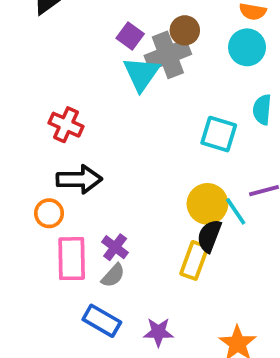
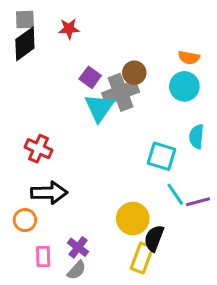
yellow circle: (207, 204) -> (133, 218), moved
cyan line: (236, 211) -> (175, 194), moved
pink rectangle: (72, 259) -> (43, 256), size x0.6

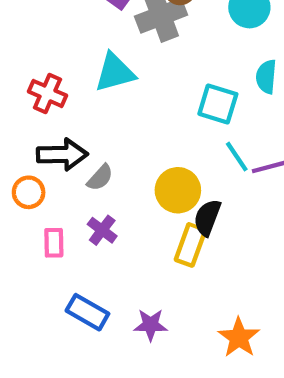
cyan triangle: (99, 108) -> (115, 72), moved, turned 40
gray semicircle: (77, 270) -> (100, 178), moved

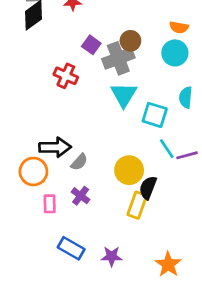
cyan triangle: (115, 72) -> (124, 95), moved, turned -44
red cross: (47, 93) -> (66, 76), moved
orange circle: (29, 192) -> (33, 171), size x1.4

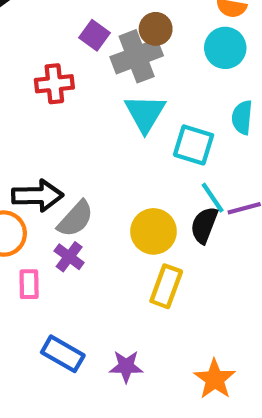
red cross: (66, 76) -> (54, 84), turned -30
gray semicircle: (79, 162) -> (75, 219), size x1.4
black semicircle: (148, 188) -> (204, 225), moved
purple cross: (81, 196) -> (69, 257), moved

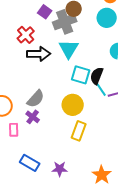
red cross: (54, 84) -> (26, 35), turned -36
cyan square: (194, 145) -> (81, 75), moved
black arrow: (37, 196) -> (39, 54), moved
black semicircle: (204, 225) -> (97, 76), moved

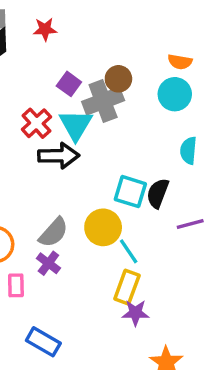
cyan triangle: (69, 49) -> (76, 125), moved
cyan line: (101, 89) -> (129, 251), moved
yellow circle: (73, 105) -> (103, 227), moved
purple star: (60, 169) -> (135, 313), moved

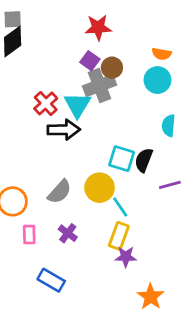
red star: (45, 29) -> (98, 28), moved, size x1.4
purple square: (69, 84) -> (90, 61), moved
purple cross: (48, 263) -> (68, 233), moved

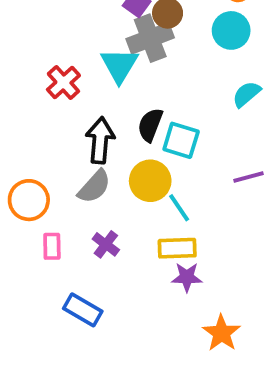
red cross: (46, 103) -> (63, 83), moved
cyan semicircle: (169, 126) -> (247, 94), turned 45
black arrow: (64, 130) -> (100, 140), moved, turned -84
black semicircle: (144, 160) -> (150, 125), moved
yellow rectangle: (119, 236) -> (177, 248), turned 68

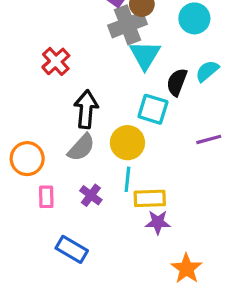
cyan triangle: (119, 65) -> (145, 55), moved
black semicircle: (150, 125) -> (177, 82), moved
cyan line: (179, 208) -> (127, 179), moved, turned 40

